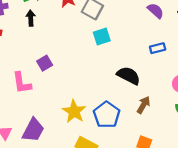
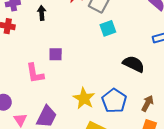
purple square: (45, 63) -> (56, 54), turned 32
brown arrow: (143, 105) -> (148, 103), moved

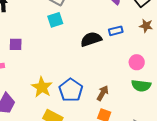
cyan square: (108, 28) -> (55, 20), moved
black semicircle: (134, 64) -> (91, 39), moved, turned -45

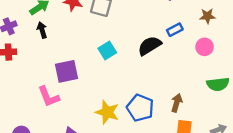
cyan square: (55, 20) -> (107, 50), moved
purple square: (16, 44) -> (66, 71), size x1.5
pink circle: (137, 62) -> (205, 47), moved

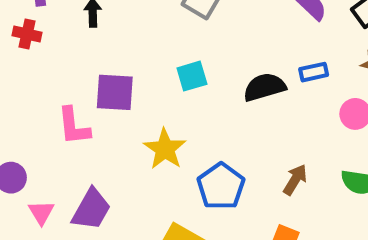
brown arrow: (177, 103) -> (295, 180), moved
yellow star: (107, 112) -> (165, 149), moved

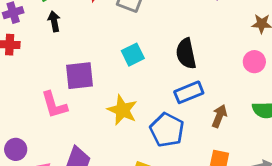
blue rectangle: (314, 72) -> (189, 92), moved, size x1.4
black semicircle: (264, 87) -> (186, 54), turned -76

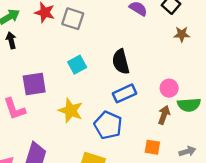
pink circle: (254, 62) -> (169, 88), moved
brown arrow: (219, 116) -> (164, 115), moved

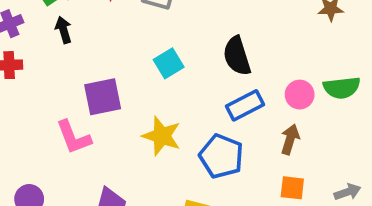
pink circle: (169, 88) -> (300, 95), moved
green semicircle: (189, 105) -> (342, 88), moved
brown arrow: (164, 115) -> (290, 139), moved

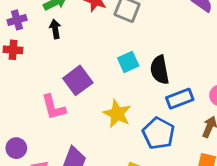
black semicircle: (237, 56) -> (160, 70), moved
purple square: (103, 97) -> (78, 80), turned -32

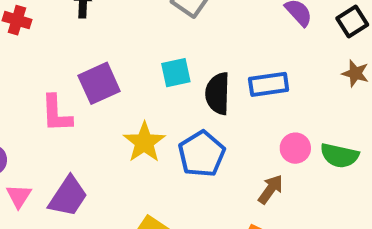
blue rectangle: (180, 99) -> (269, 84), moved
blue pentagon: (159, 133) -> (202, 154), moved

